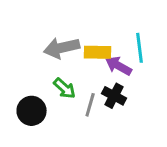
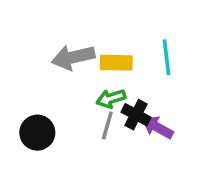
purple arrow: (119, 66) -> (158, 127), moved
green arrow: (65, 88) -> (111, 99), moved, turned 120

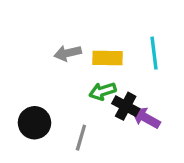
gray arrow: (73, 57) -> (68, 53), size x0.7
gray line: (107, 125) -> (81, 138), moved

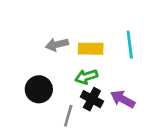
black cross: (126, 106) -> (92, 99), moved
black circle: (34, 123) -> (39, 89), moved

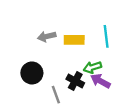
green arrow: (86, 77) -> (92, 67), moved
gray line: (68, 116) -> (56, 95), turned -36

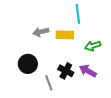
cyan line: (106, 36) -> (78, 14), moved
green arrow: (92, 67) -> (93, 46), moved

